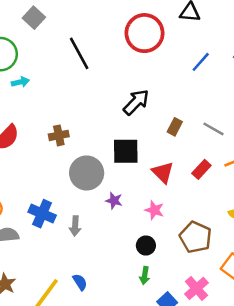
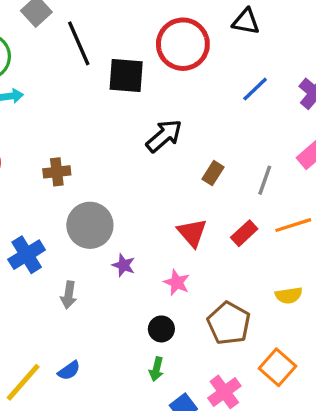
black line: (79, 53) -> (79, 43), moved
gray line: (214, 129) -> (265, 180), turned 75
black square: (126, 151) -> (126, 76), moved
blue cross: (42, 214) -> (27, 255), moved, turned 30
blue semicircle: (80, 282) -> (69, 371), turned 84

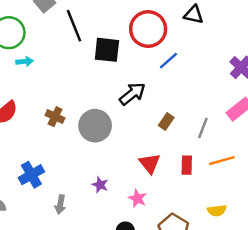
blue line: (255, 89) -> (168, 61), moved
brown cross: (57, 172) -> (55, 117), turned 30
gray circle: (90, 225) -> (95, 126), moved
red rectangle: (244, 233) -> (187, 165), turned -48

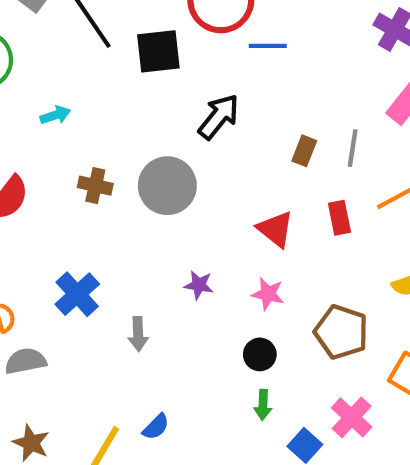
cyan arrow: (24, 61) -> (55, 115), moved
blue line: (168, 61) -> (268, 46), turned 54
brown rectangle: (166, 122) -> (304, 151), moved

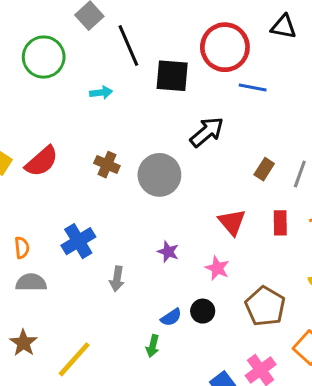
cyan arrow: (55, 115) -> (101, 93), moved
green arrow: (263, 405) -> (153, 346), moved
blue semicircle: (156, 427) -> (171, 317), moved

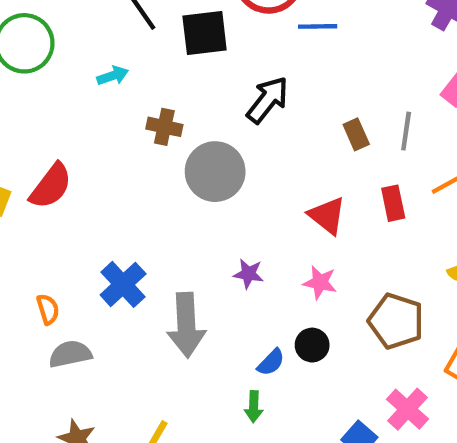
brown cross: (107, 165) -> (164, 127), moved
brown rectangle: (264, 169) -> (356, 134), turned -45
gray arrow: (117, 279) -> (186, 325), size x1.8

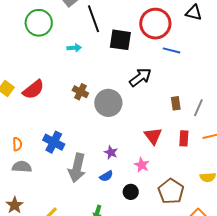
brown cross: (164, 127) -> (80, 92), moved
blue cross: (123, 284) -> (54, 142), turned -35
blue semicircle: (271, 362) -> (106, 176), moved

